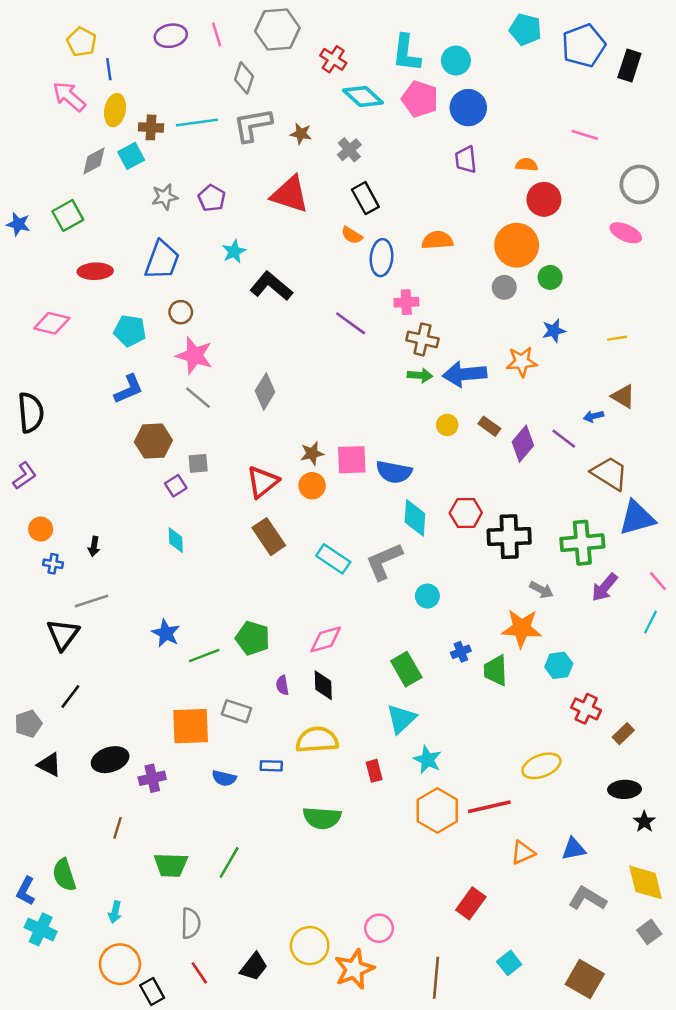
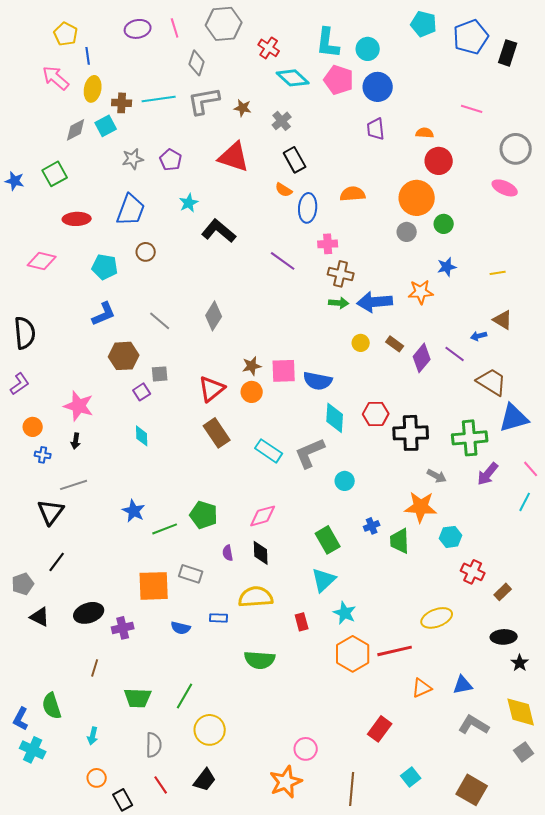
pink star: (194, 356) -> (79, 406), moved
yellow circle: (310, 946) -> (210, 730), moved
orange circle: (120, 964) -> (97, 778), size x0.6

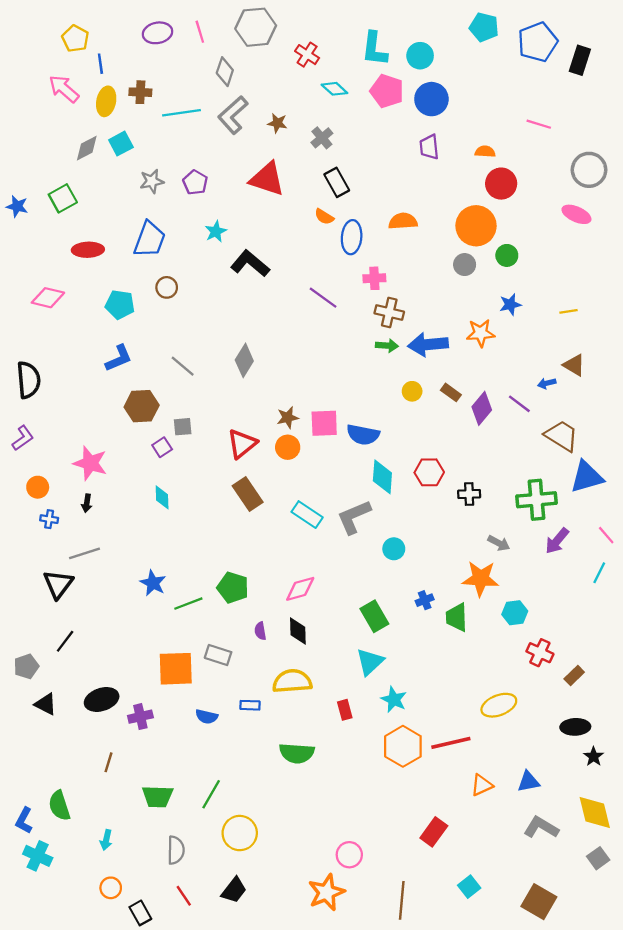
cyan diamond: (293, 78) -> (334, 89), size x0.7
gray L-shape: (204, 101) -> (233, 115), turned -32
brown cross: (122, 103) -> (140, 92), moved
black cross: (411, 433) -> (469, 494), size x0.6

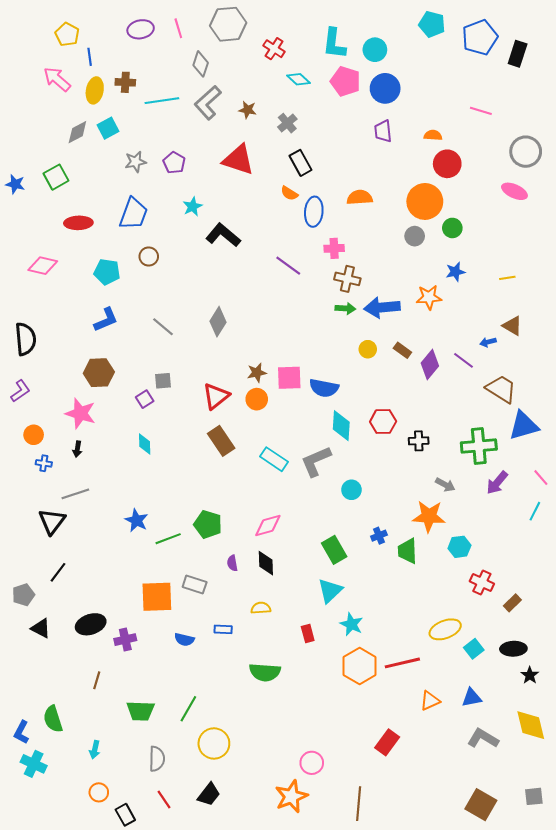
brown hexagon: (142, 406) -> (99, 373), moved
yellow semicircle: (292, 681) -> (261, 608), size x0.6
gray square: (598, 858) -> (534, 796), moved, turned 30
cyan square: (469, 887) -> (474, 649), moved

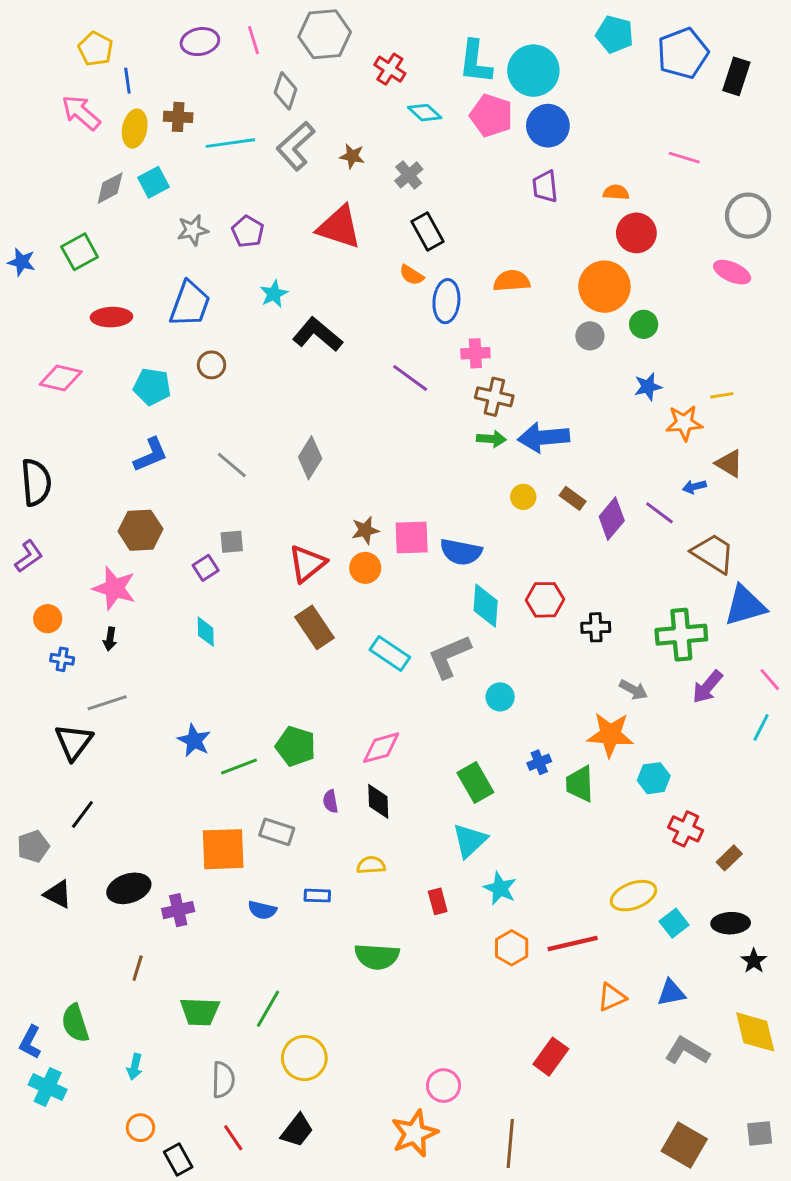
cyan circle: (375, 50) -> (533, 71), size x1.5
orange star: (429, 297) -> (684, 423), moved
orange hexagon: (360, 666) -> (512, 948), size x0.7

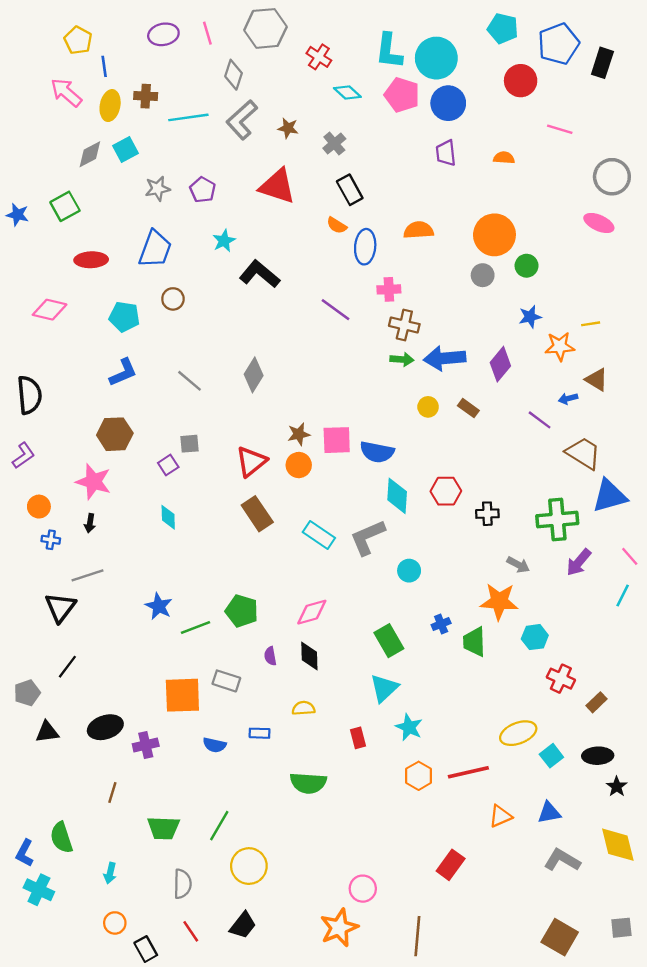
red circle: (636, 233) -> (521, 81), moved
purple diamond: (612, 519) -> (500, 364), moved
black triangle: (58, 894) -> (47, 732), turned -35

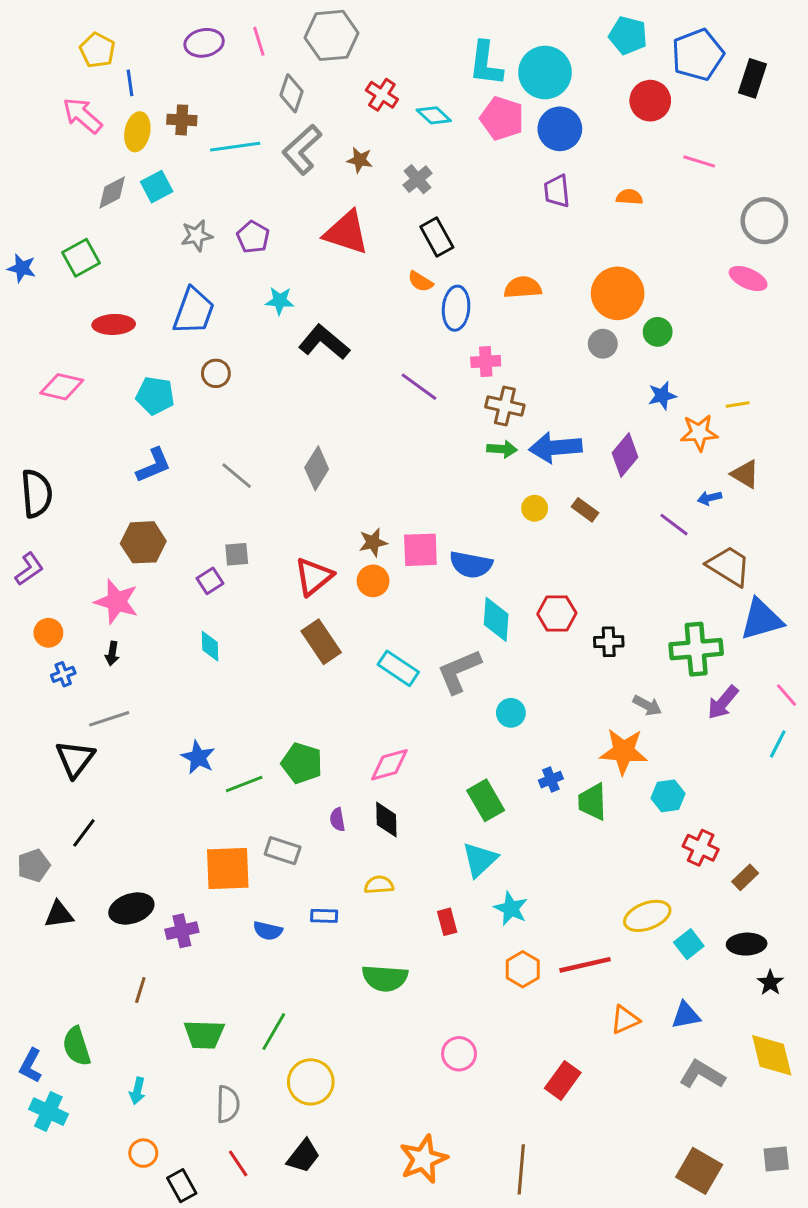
red cross: (319, 57) -> (382, 95), moved
cyan star: (224, 241) -> (280, 301), turned 30
blue cross: (51, 540) -> (63, 674), turned -30
pink circle: (363, 889) -> (459, 1054), moved

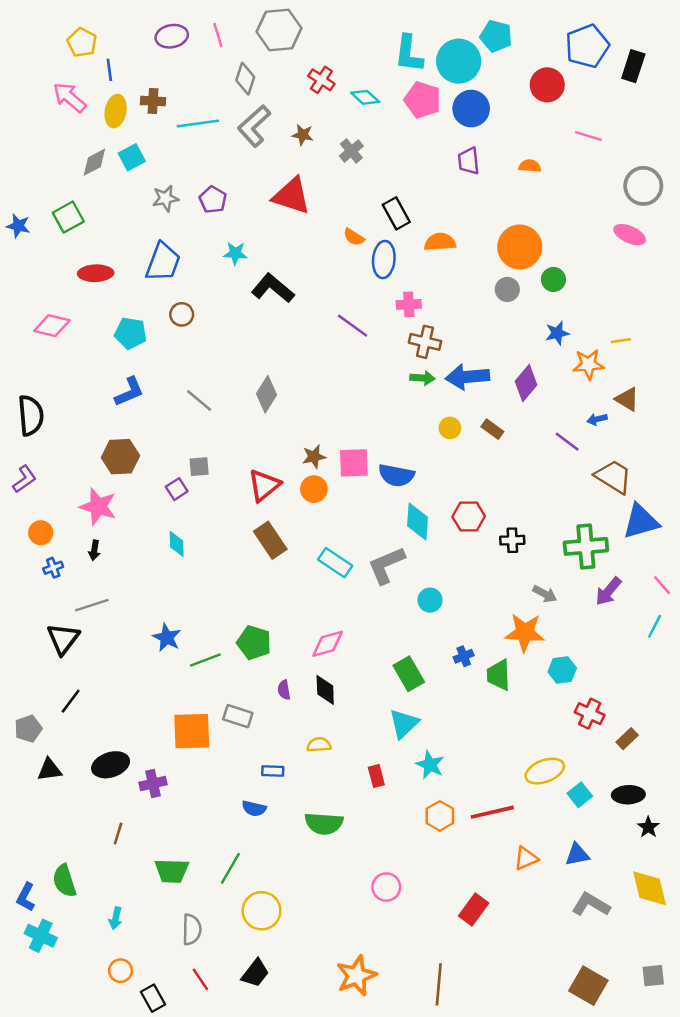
cyan pentagon: (628, 35) -> (496, 36), moved
black rectangle: (437, 237) -> (396, 213), moved
blue semicircle: (268, 931) -> (254, 808), moved

